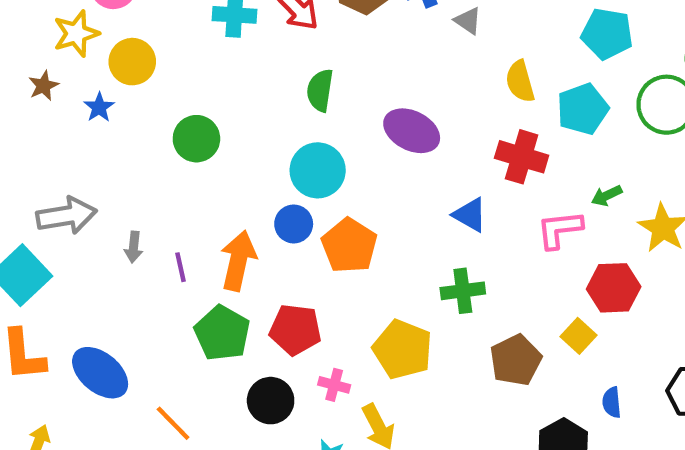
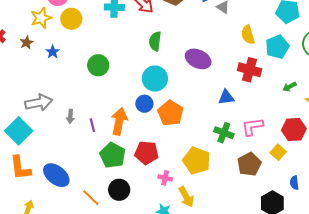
yellow circle: (132, 62) -> (71, 19), moved
blue triangle: (470, 215) -> (226, 97), turned -36
pink L-shape: (560, 229) -> (252, 127), moved
green cross: (463, 291) -> (224, 133), turned 30
black circle: (271, 401) -> (119, 190), moved

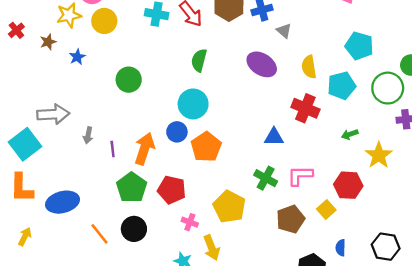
purple ellipse: (198, 59) -> (262, 64), moved
blue ellipse: (56, 175) -> (63, 202), turned -60

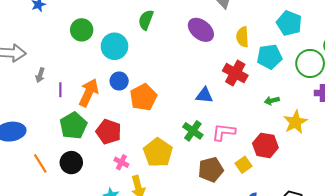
cyan circle: (193, 104) -> (114, 46), moved

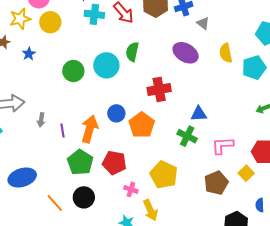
cyan circle: (114, 46) -> (106, 65), moved
red cross: (235, 73) -> (159, 89), moved, turned -30
green cross: (193, 131) -> (187, 136), moved

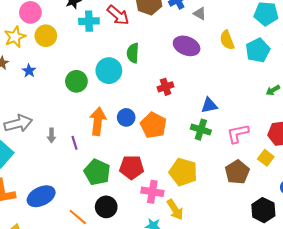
red cross: (159, 89) -> (166, 87), size x0.7
orange arrow: (90, 129) -> (98, 121), moved
pink cross: (131, 189) -> (152, 192), size x1.5

